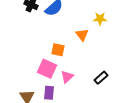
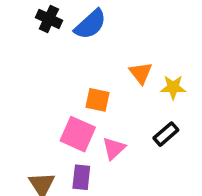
yellow star: (100, 19) -> (173, 87), moved
black rectangle: (101, 78) -> (166, 134), moved

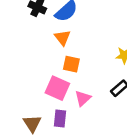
orange triangle: (141, 73) -> (63, 38), moved

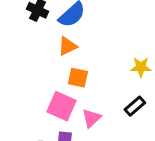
orange triangle: (63, 38) -> (67, 46), turned 42

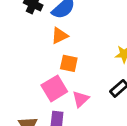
pink square: (61, 106) -> (54, 88), turned 35

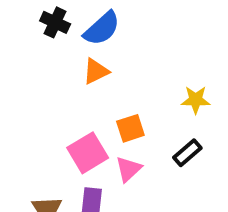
orange square: (69, 63) -> (130, 128), moved, turned -30

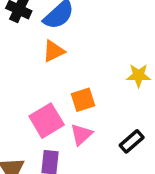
black rectangle: (187, 153) -> (132, 141), moved

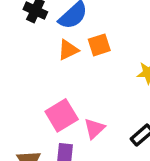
orange square: (83, 100) -> (99, 45), moved

